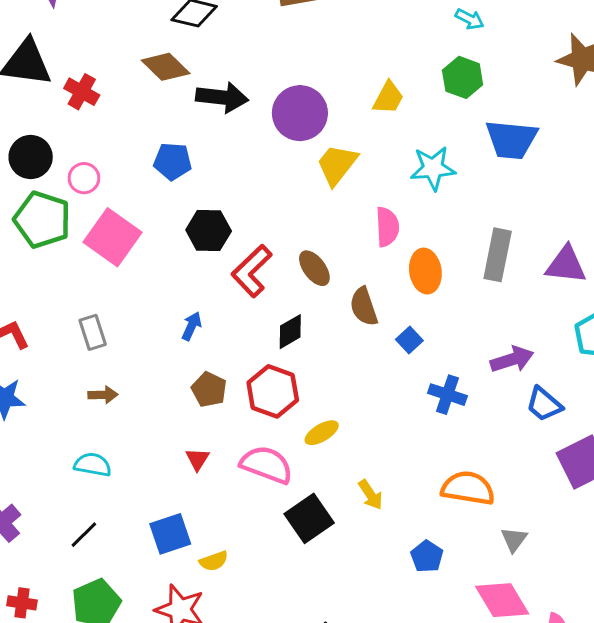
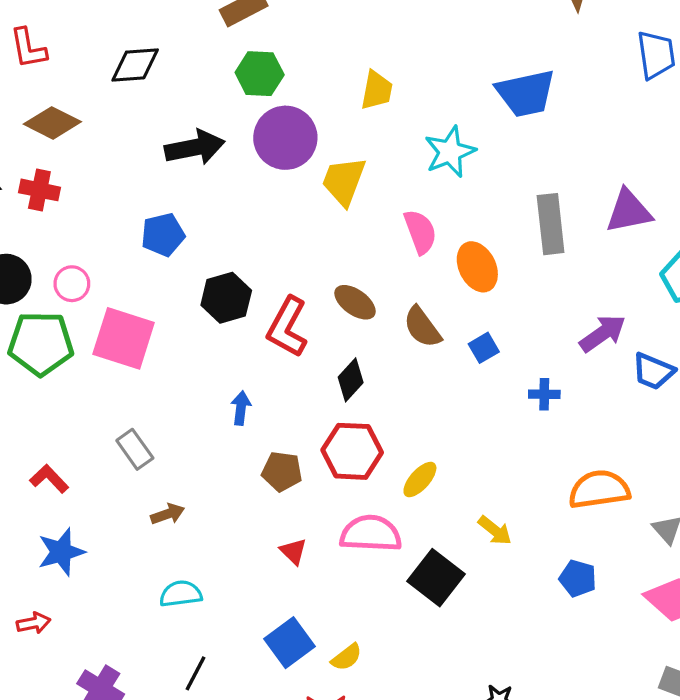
brown diamond: (166, 67) -> (52, 123), moved
green hexagon: (463, 77) -> (260, 74), moved
blue square: (409, 340) -> (484, 348), turned 30
blue cross: (447, 395) -> (544, 394), size x0.7

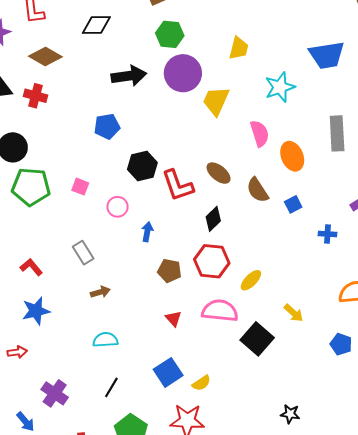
pink circle: (72, 284) -> (118, 207), moved
red L-shape: (287, 327) -> (178, 185), turned -51
pink square: (124, 338) -> (80, 187), size x0.5

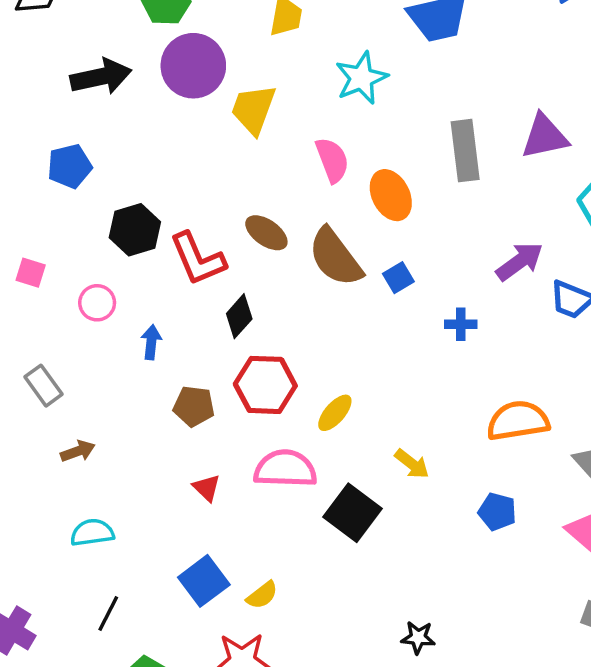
brown semicircle: (258, 190) -> (335, 257), size x1.4
black diamond: (213, 219) -> (239, 316), moved

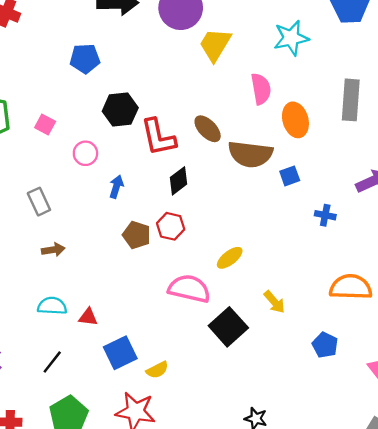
brown semicircle: (335, 257) -> (250, 154), turned -57
red hexagon: (265, 385) -> (171, 226), moved, size x0.7
red triangle: (207, 488) -> (88, 317), moved, turned -48

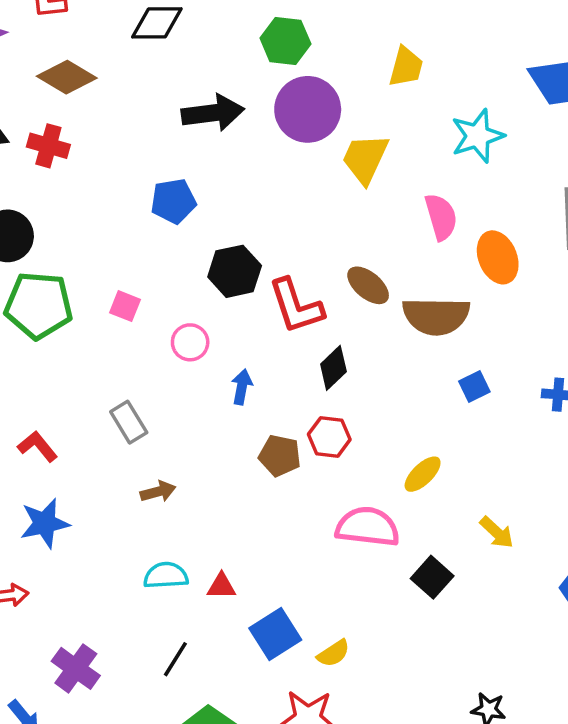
blue square: (290, 176) -> (474, 386), moved
black square: (228, 327) -> (432, 577), size x0.7

